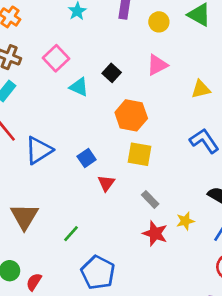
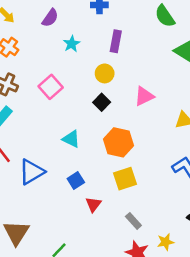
yellow circle: (159, 22) -> (105, 73), moved
cyan triangle: (79, 87) -> (71, 139), moved
yellow square: (139, 154) -> (125, 179), turned -30

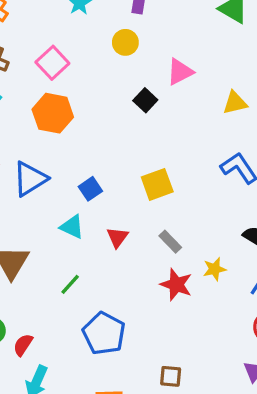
black square: (102, 102) -> (145, 100), moved
cyan triangle: (71, 139) -> (72, 227), moved
orange hexagon: (118, 142) -> (53, 113), moved
red triangle: (93, 204) -> (117, 237), moved

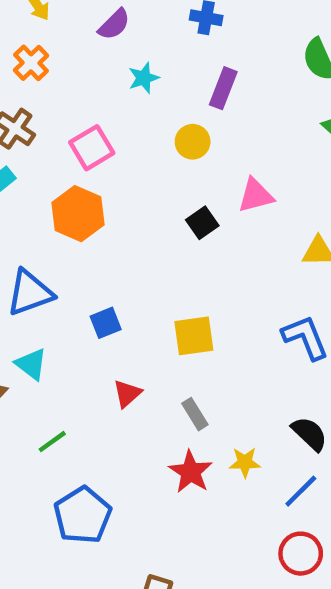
cyan triangle: (72, 227) -> (31, 364), moved

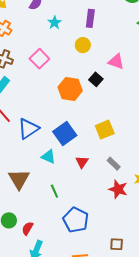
pink triangle: (256, 195) -> (116, 62), turned 48
orange hexagon: (78, 214) -> (70, 89), moved
blue square: (106, 323) -> (65, 134), size x1.6
cyan triangle: (31, 364) -> (48, 157), moved
green line: (52, 442) -> (54, 191), turned -64

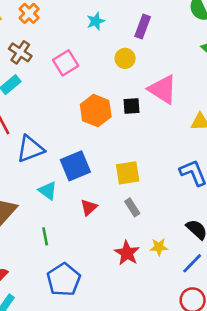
pink triangle: (116, 62) -> (163, 89), size x1.4
black square: (96, 79) -> (131, 106), turned 32
gray rectangle: (114, 164) -> (132, 207), moved

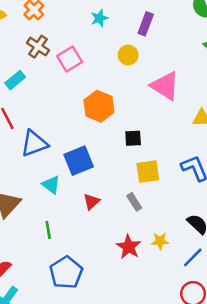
brown cross: (20, 52) -> (38, 47), moved
black square: (131, 106) -> (133, 138), moved
yellow square: (128, 173) -> (148, 172), moved

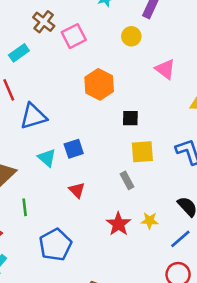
pink triangle: (165, 86) -> (165, 69), size x0.7
blue square: (79, 161) -> (74, 149), moved, size x0.7
red triangle: (91, 202) -> (77, 190), moved, turned -36
green line: (48, 230) -> (25, 207), moved

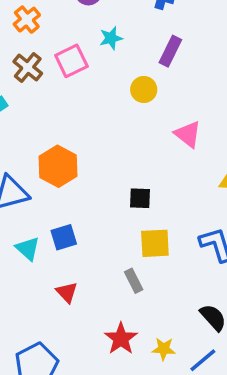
pink square: (74, 36) -> (71, 61), moved
orange hexagon: (99, 84) -> (58, 166), moved
yellow star: (150, 221) -> (164, 349), moved

